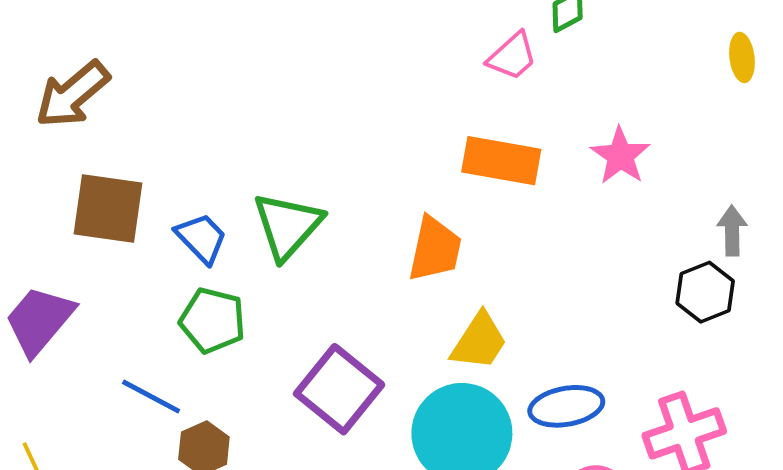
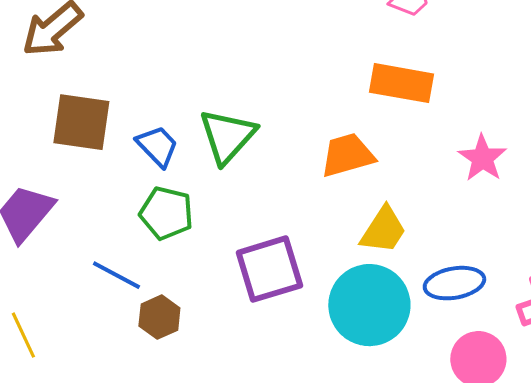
pink star: (620, 156) -> (482, 158), moved
orange trapezoid: (435, 249) -> (347, 155), turned -118
purple square: (339, 389) -> (269, 269), turned 34

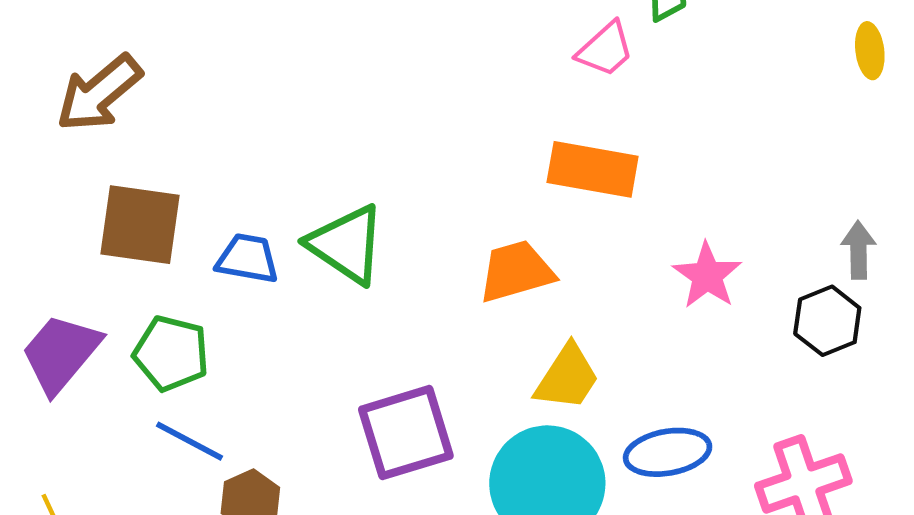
green triangle: (227, 136) -> (347, 244), turned -38
blue trapezoid: (157, 146) -> (247, 259), turned -36
green pentagon: (166, 213) -> (171, 353), moved

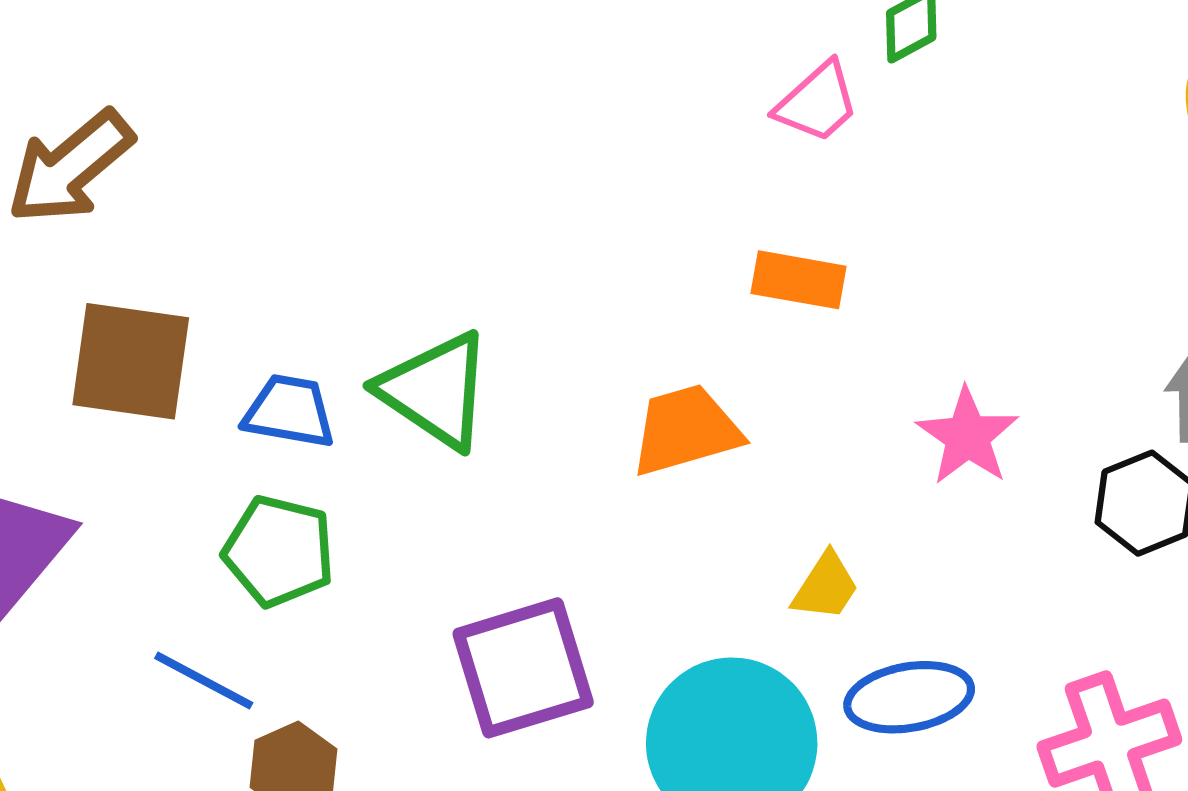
orange rectangle: (593, 169) -> (798, 280), size x0.7
green pentagon: (171, 353) -> (279, 551), moved
yellow trapezoid: (567, 377) -> (826, 587), moved, size x0.7

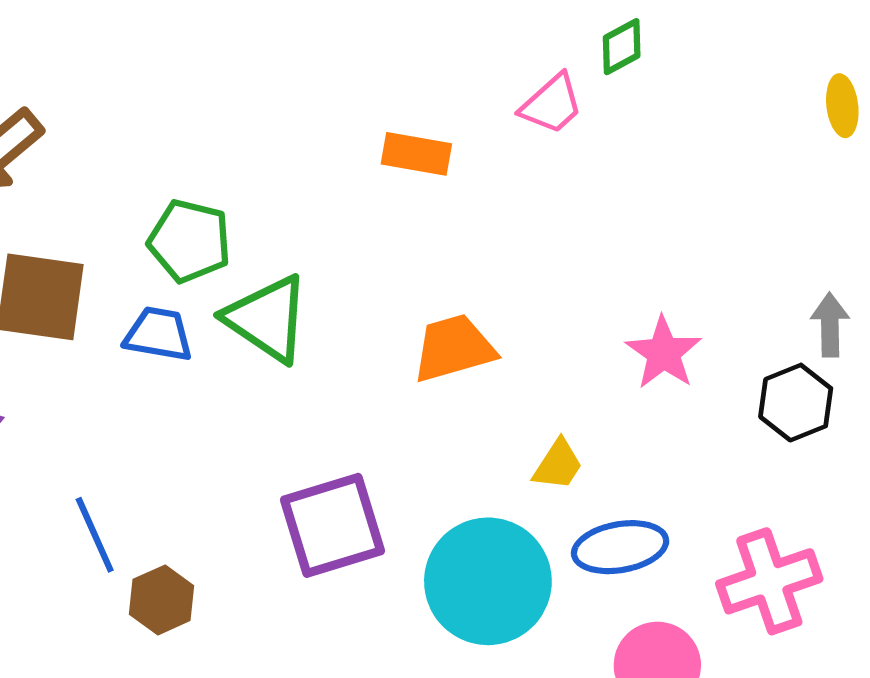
orange rectangle: (798, 280) -> (416, 154), moved
green pentagon: (279, 551) -> (190, 241), moved
blue line: (204, 681) -> (95, 535), turned 38

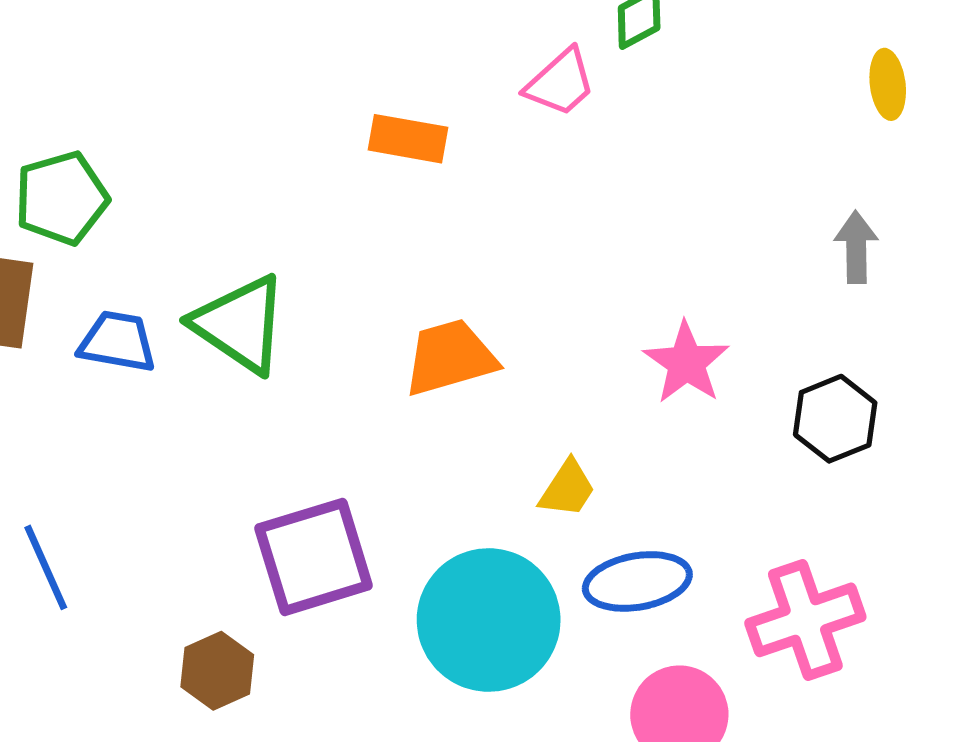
green pentagon: (190, 241) -> (61, 198), moved, turned -30
gray arrow: (830, 325) -> (856, 247), moved
brown hexagon: (162, 600) -> (217, 671), moved

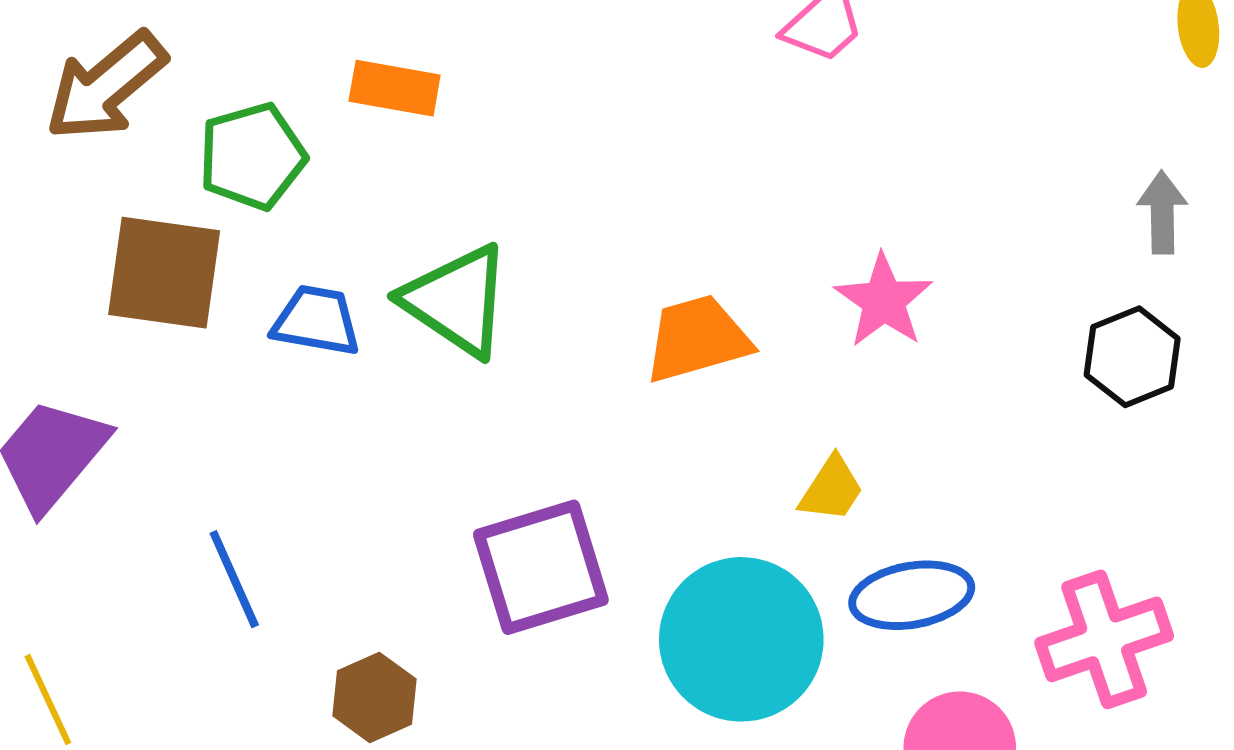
orange rectangle: (408, 139) -> (395, 88), moved
pink star: (686, 363) -> (884, 301), moved
black hexagon: (835, 419) -> (1132, 357), moved
brown hexagon: (217, 671) -> (375, 697), moved

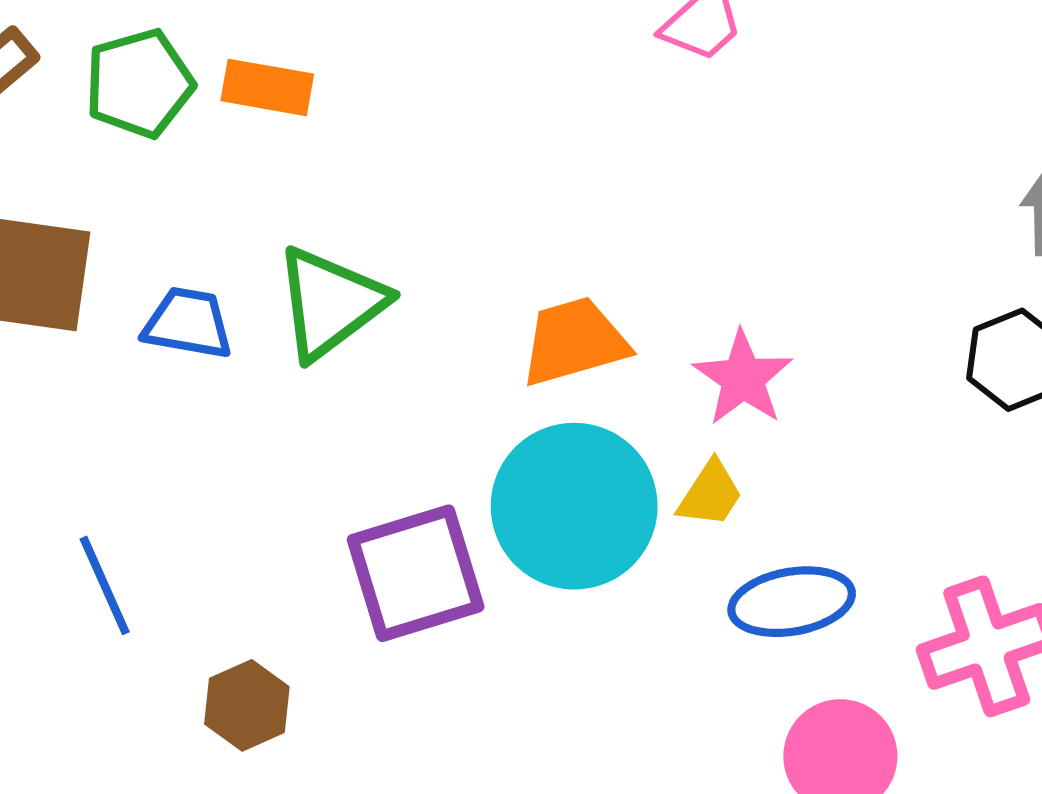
green pentagon: (252, 156) -> (139, 83), moved
green triangle: (457, 301) -> (330, 303), turned 49
pink star: (884, 301) -> (743, 378), moved
cyan circle: (741, 639) -> (574, 506), moved

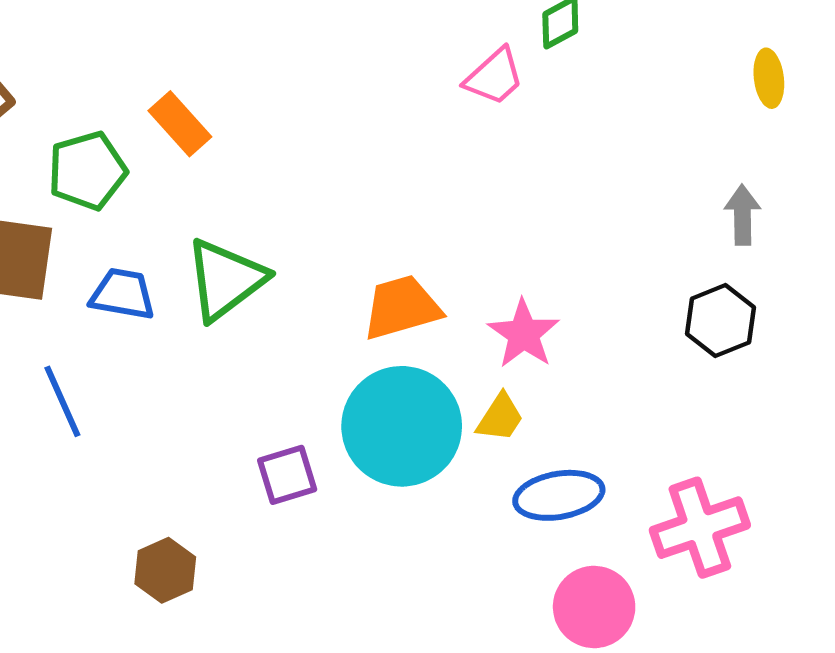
green pentagon: (139, 83) -> (87, 171), moved
orange rectangle: (267, 87) -> (180, 124), turned 38
purple square: (416, 573) -> (287, 475), size x0.6
blue line: (105, 585) -> (62, 401), moved

